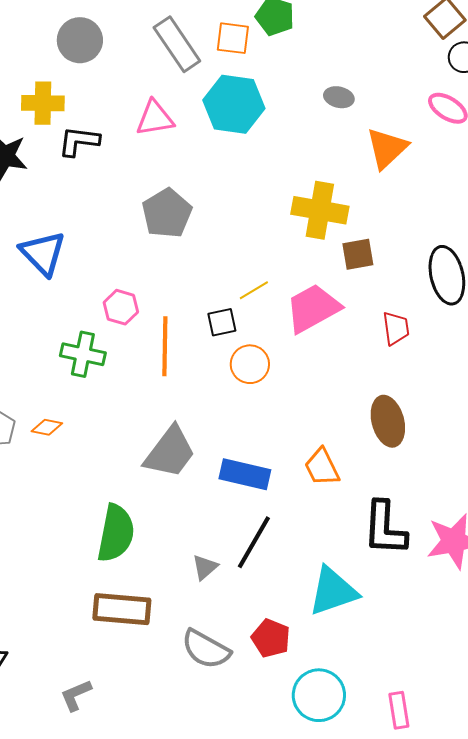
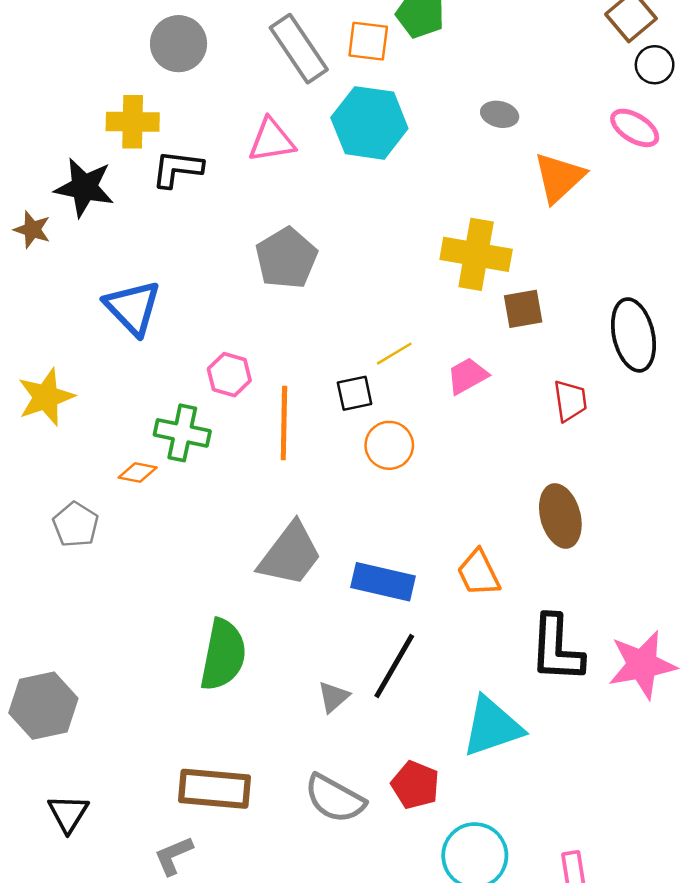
pink trapezoid: (313, 308) -> (467, 376), size x0.6
orange diamond: (47, 427) -> (138, 473), moved
brown rectangle: (122, 609) -> (214, 789), moved

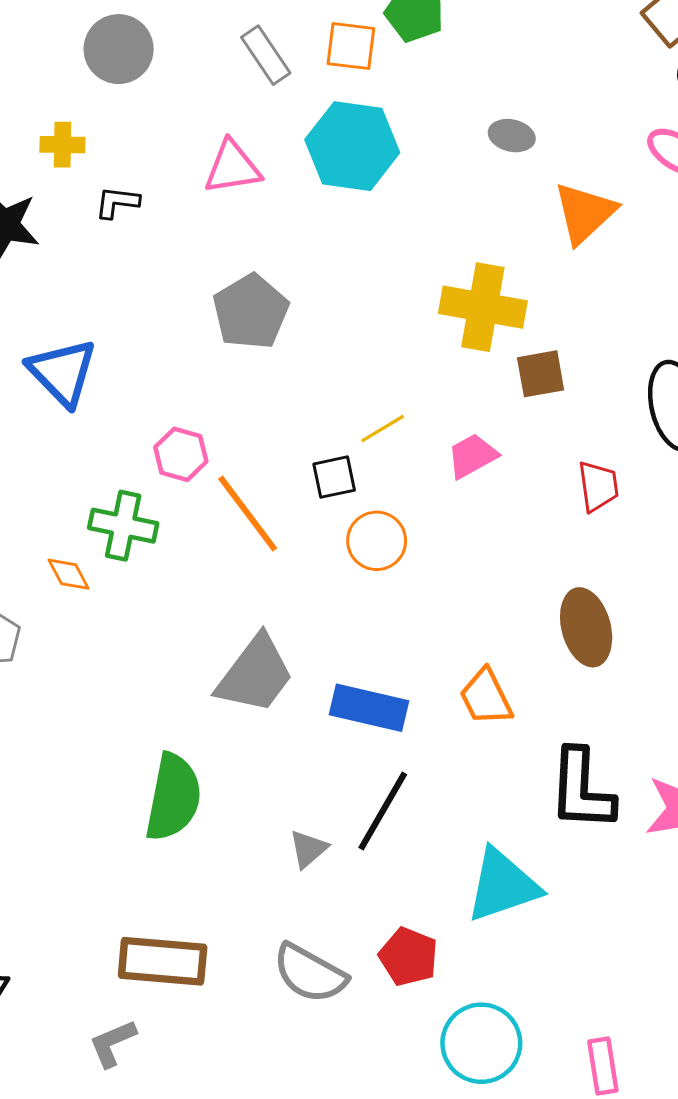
gray rectangle: (299, 49) -> (266, 55), size x0.7
yellow cross: (133, 122) -> (62, 145), size x0.7
black L-shape: (177, 169) -> (117, 202), size x0.7
orange line: (284, 423) -> (248, 513), turned -38
orange diamond: (138, 473) -> (69, 574), turned 51

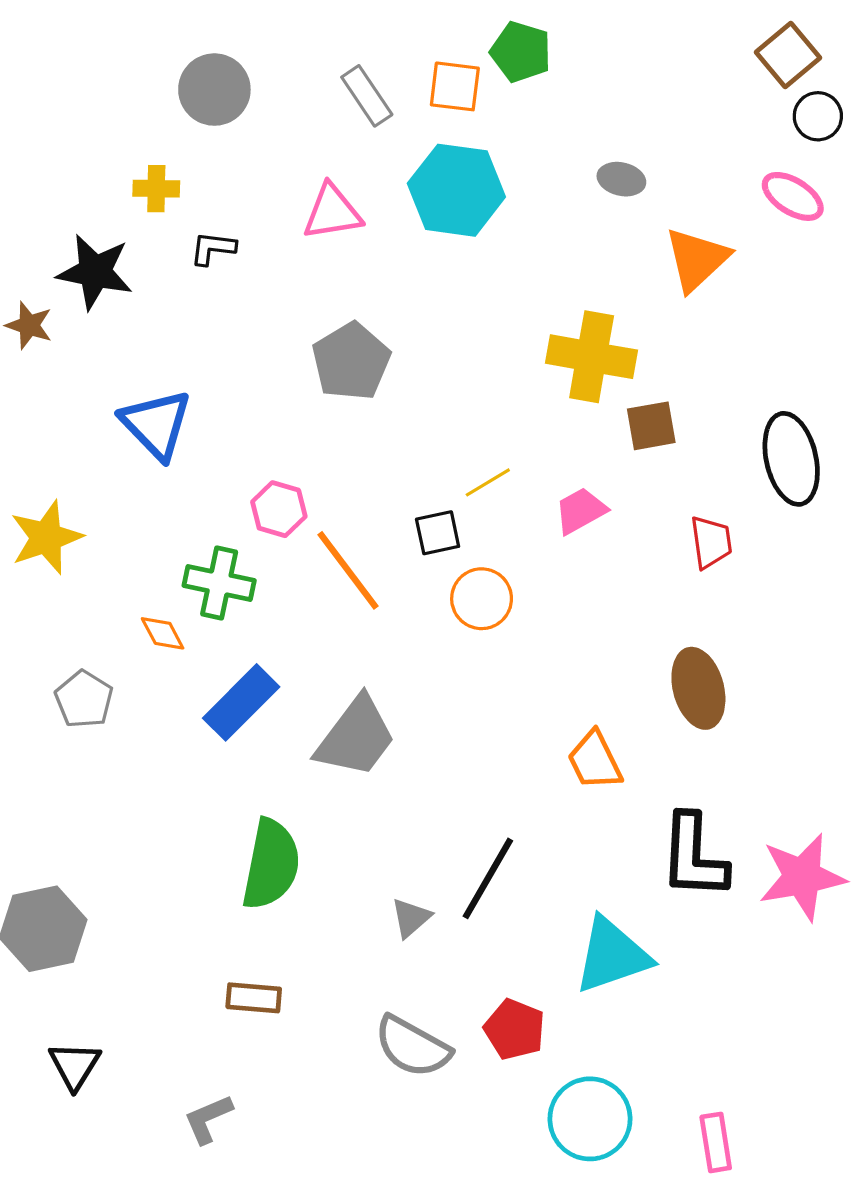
blue rectangle: (369, 708) -> (241, 702), moved, turned -58
brown rectangle: (163, 961) -> (254, 998), moved, size x0.6

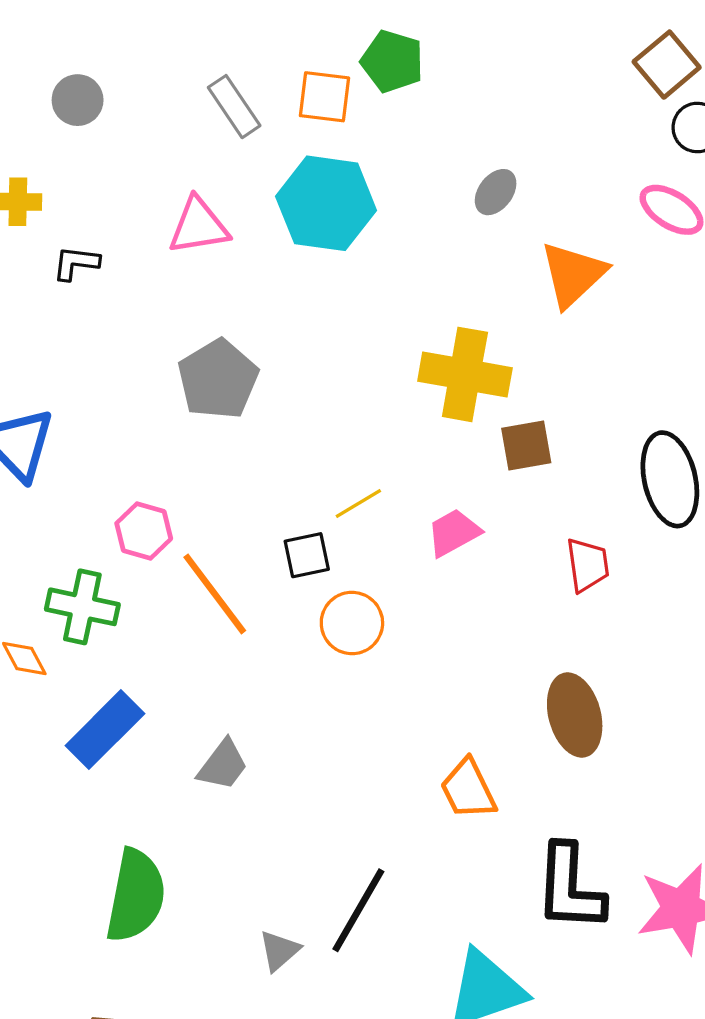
gray circle: (214, 90) -> (78, 100), size x0.7
gray ellipse: (621, 179) -> (496, 192), turned -66
gray trapezoid: (356, 737) -> (223, 765), size x0.6

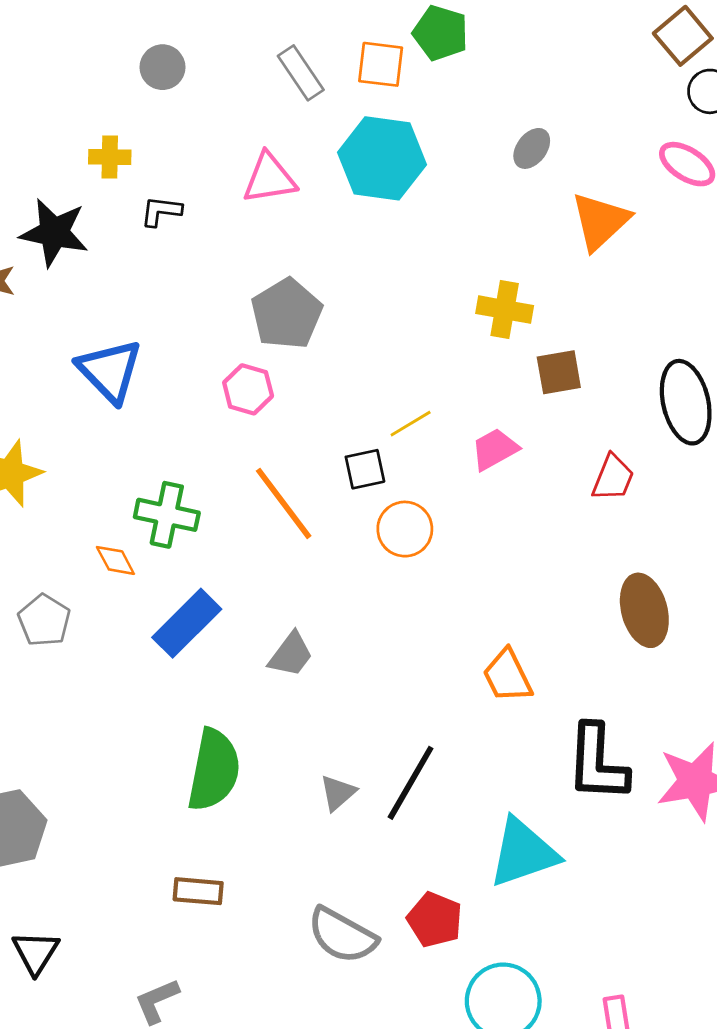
yellow cross: (465, 374) -> (505, 310), size x0.7
pink hexagon: (144, 531) -> (248, 389), moved
red trapezoid: (588, 565) -> (613, 478), turned 30
brown ellipse: (575, 715) -> (644, 610), moved
gray triangle: (279, 951) -> (338, 793), moved

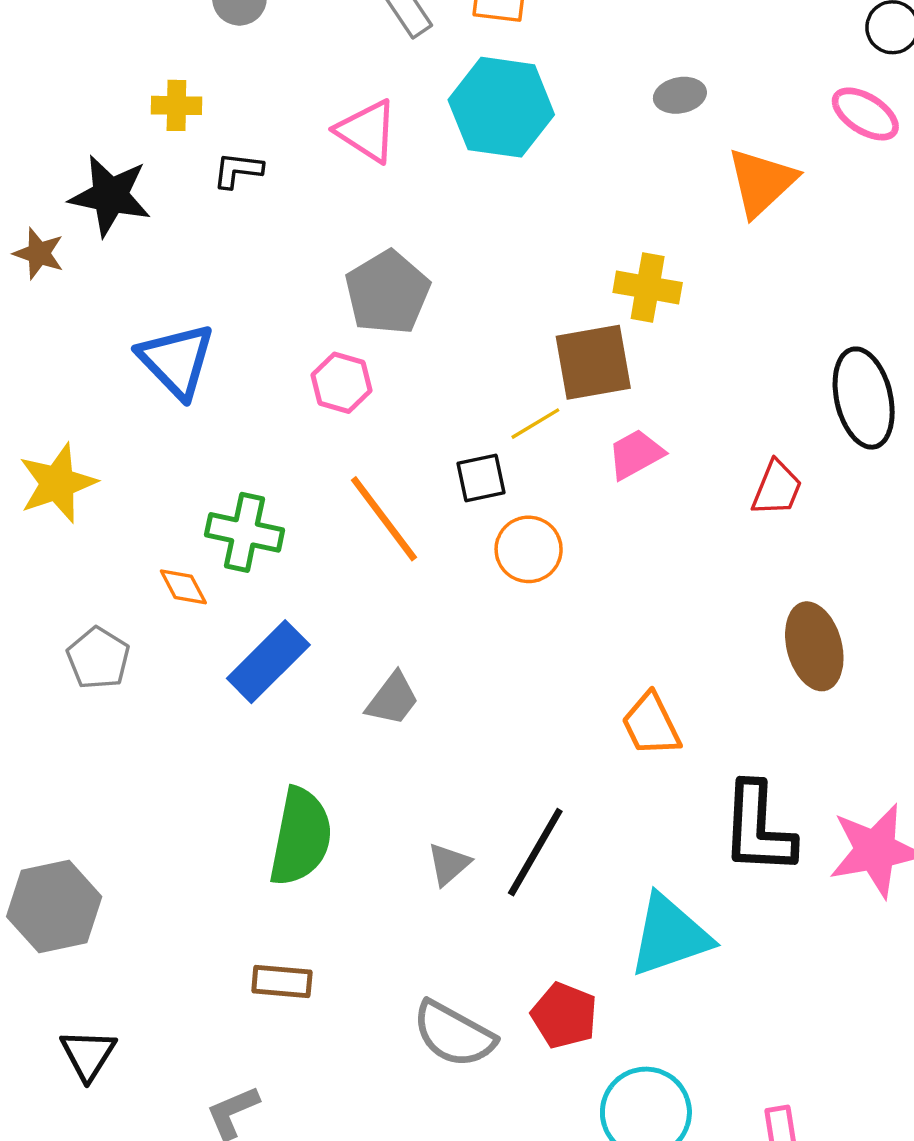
gray ellipse: (532, 148) -> (680, 95), turned 42
pink triangle: (269, 178) -> (367, 131), turned 42
brown square: (559, 372) -> (593, 362), moved, size x1.4

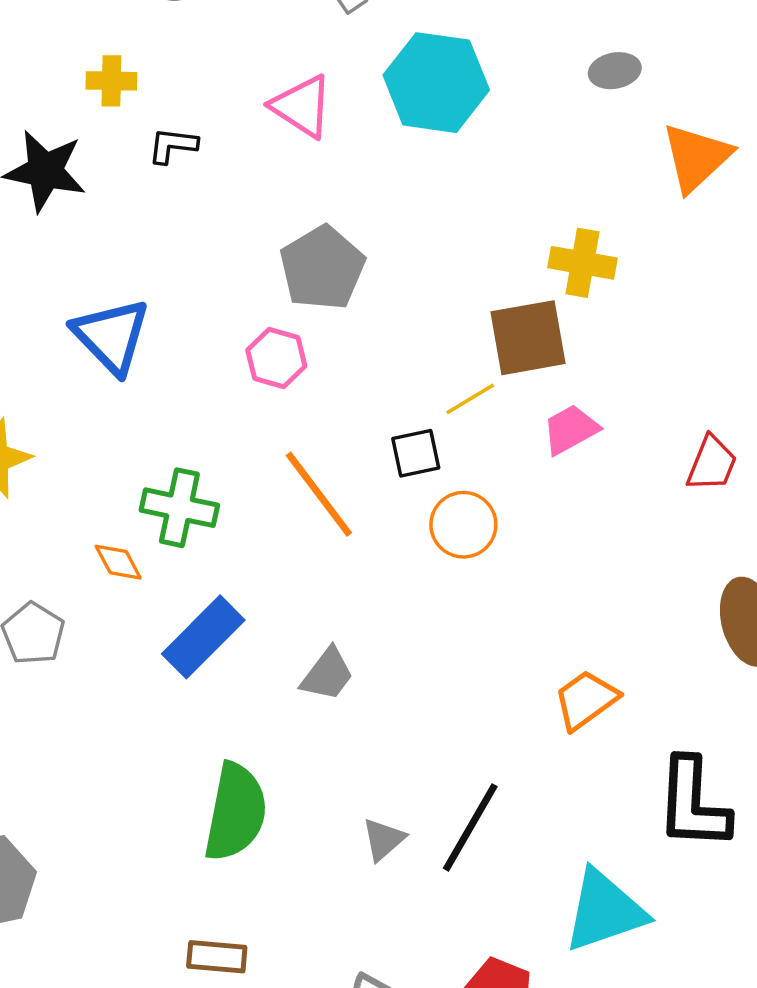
orange trapezoid: (651, 725) -> (586, 700), turned 80

